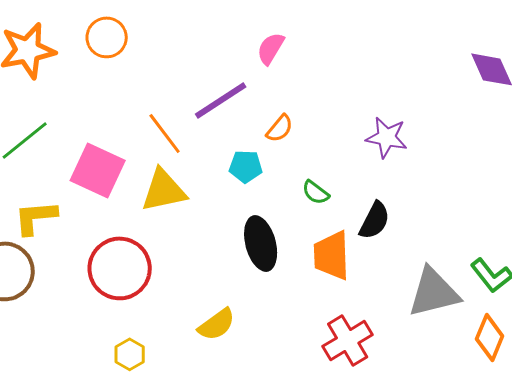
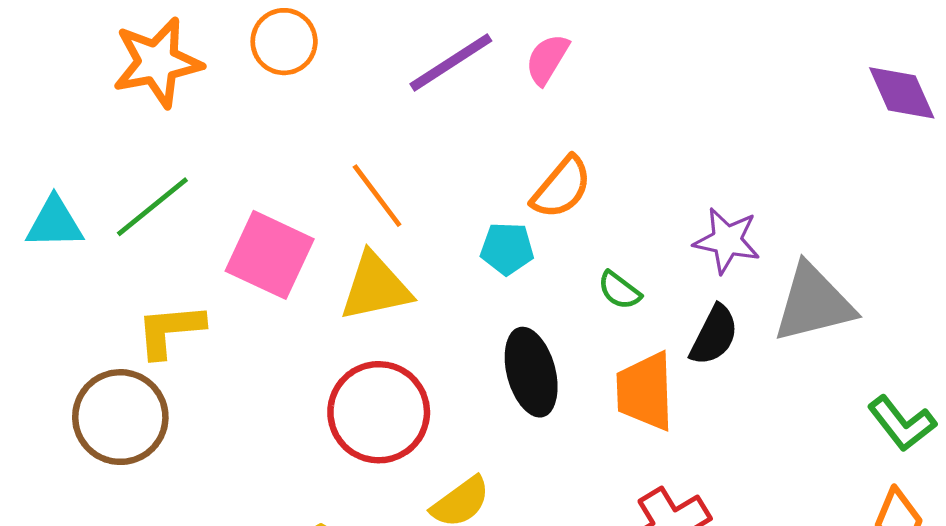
purple line: (221, 100) -> (451, 62), moved
orange semicircle: (280, 128) -> (562, 188), size x1.4
purple star: (387, 137) -> (727, 241), moved
red circle: (120, 268) -> (379, 412), moved
gray triangle: (434, 292) -> (814, 303), moved

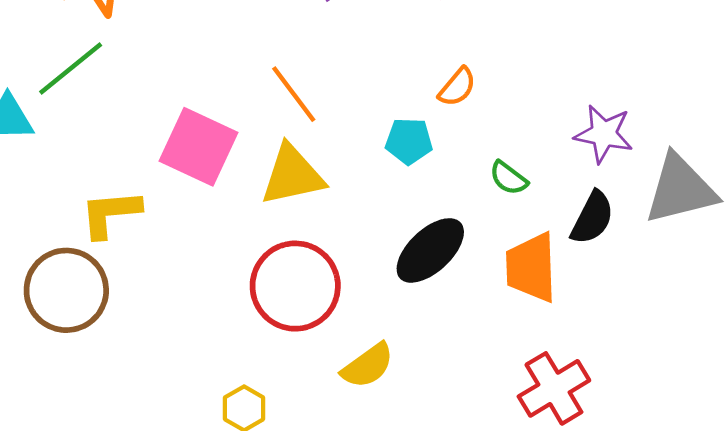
orange semicircle: (562, 188) -> (457, 87), size x0.7
green line: (152, 207) -> (71, 69), moved
black ellipse: (531, 372) -> (430, 250), turned 62

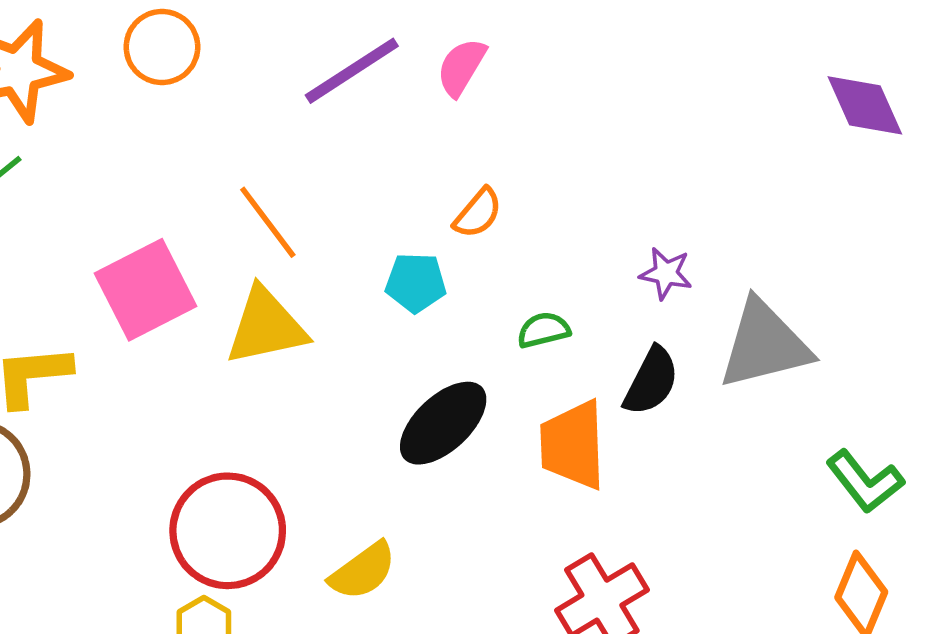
purple star: (604, 134) -> (666, 273), size x0.7
pink square: (199, 147) -> (146, 290), turned 38
green semicircle: (508, 178) -> (544, 330), turned 129
red circle: (295, 286) -> (228, 531), moved

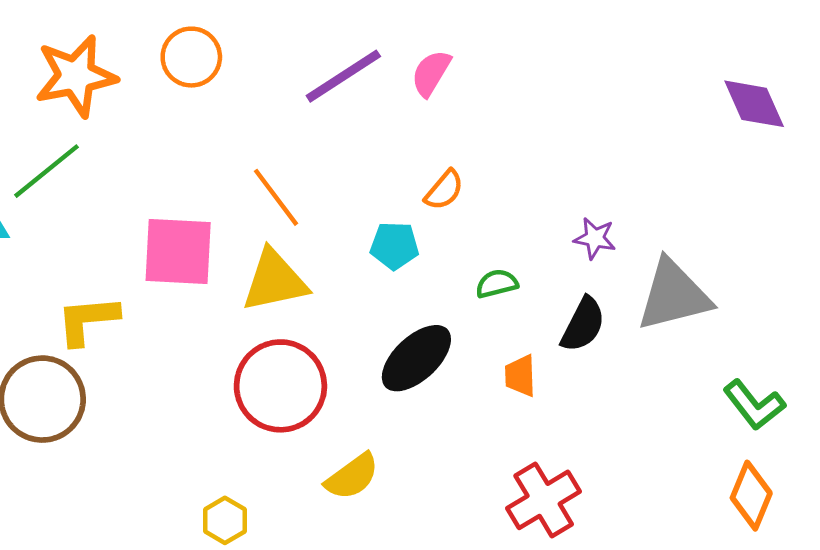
pink square: (146, 290) -> (178, 251), turned 30
orange trapezoid: (573, 445) -> (520, 376), size x0.6
red circle: (228, 531) -> (280, 386), moved

